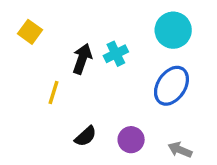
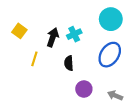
yellow square: (30, 32) -> (19, 31), moved
black semicircle: (86, 136) -> (69, 63), moved, turned 128

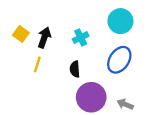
black arrow: (53, 37) -> (44, 37), moved
purple circle: (84, 89) -> (91, 97), size x1.6

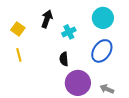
black arrow: (44, 37) -> (47, 19), moved
yellow line: (37, 64) -> (19, 55), moved, turned -32

